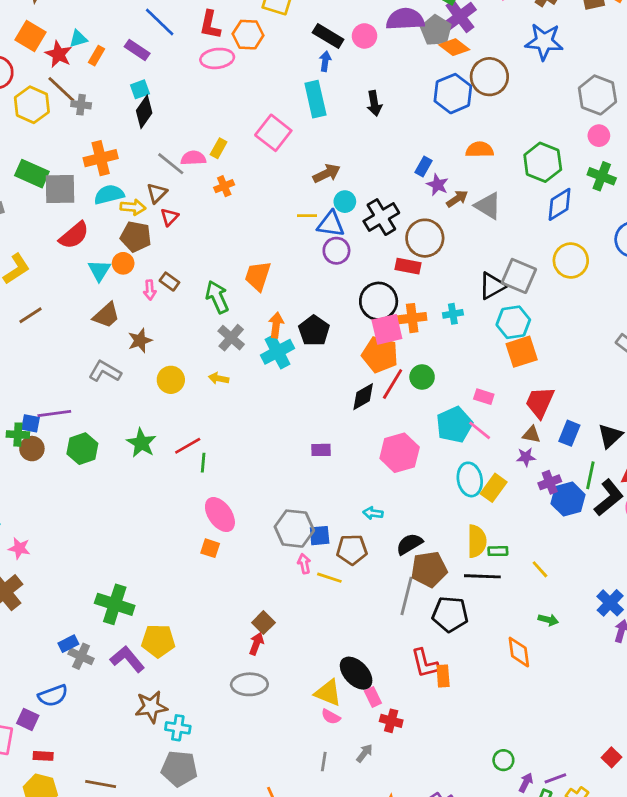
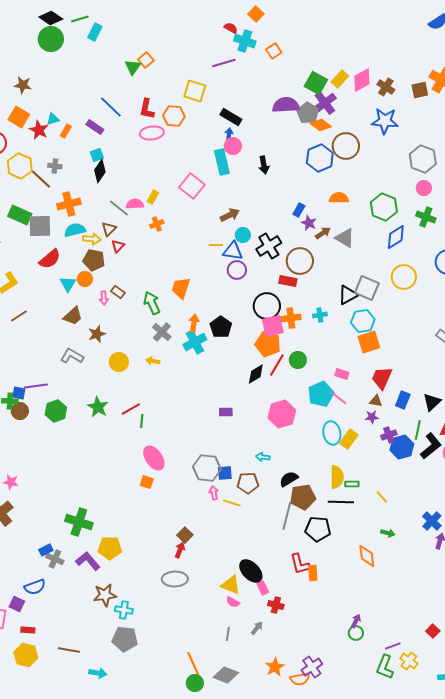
pink circle: (364, 36) -> (233, 146), moved
brown line: (61, 89) -> (41, 179), moved
purple arrow: (526, 783) -> (356, 621), moved

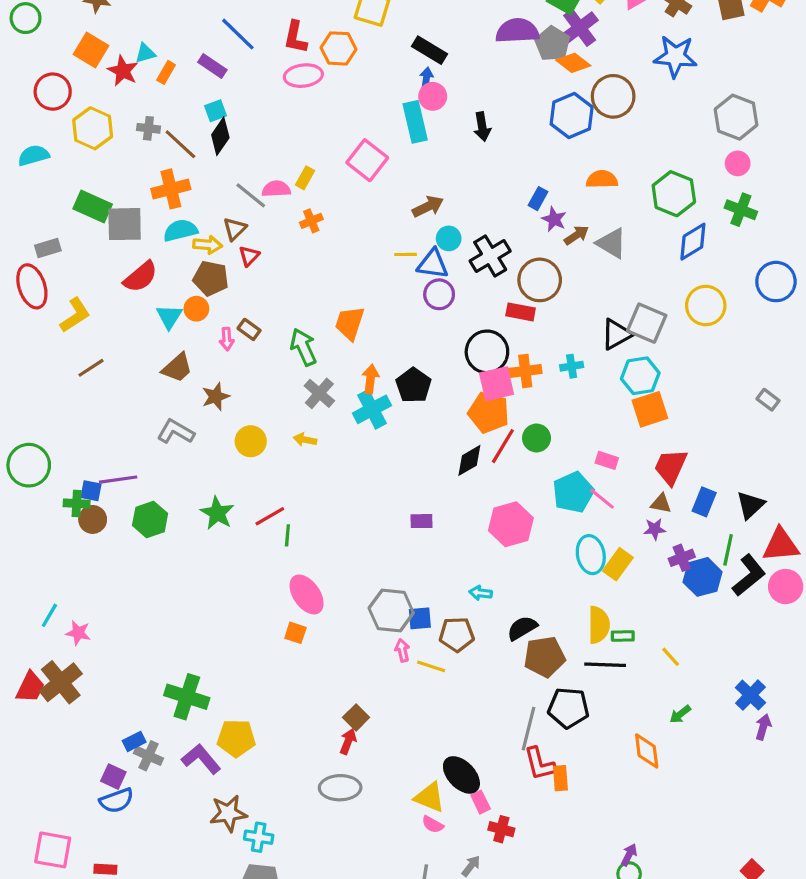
brown line: (41, 179) -> (180, 144), moved
gray line: (287, 516) -> (529, 729), moved
green arrow: (388, 533) -> (680, 714), turned 128
purple square: (17, 604) -> (113, 777), moved

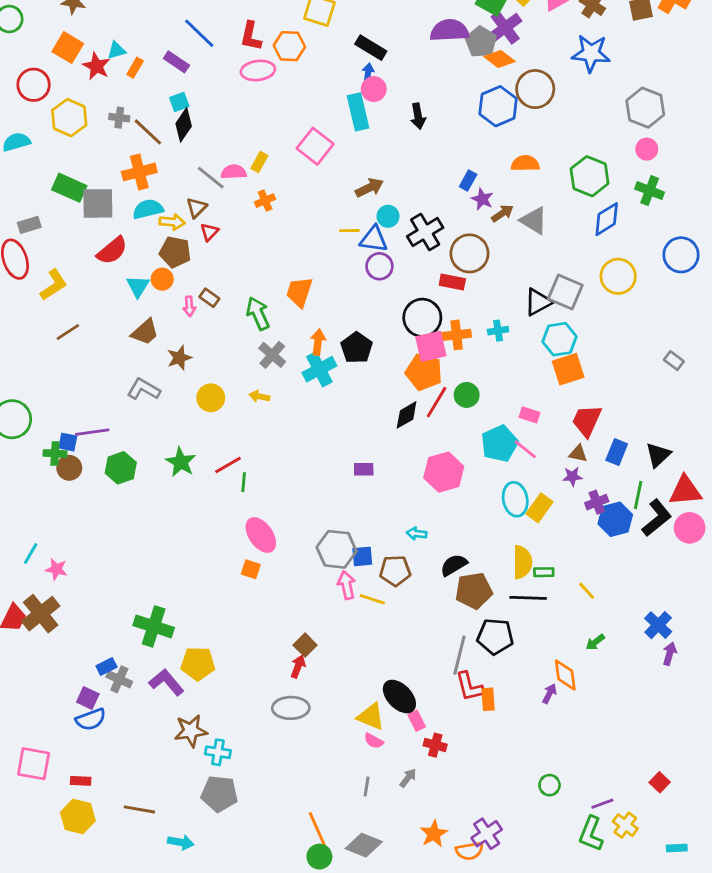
pink arrow: (402, 650) -> (347, 585), size x1.4
purple arrow: (629, 855) -> (550, 694), moved

